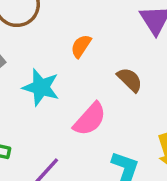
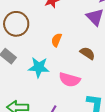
pink semicircle: (90, 119) -> (70, 80), turned 75

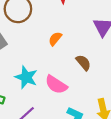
cyan star: (39, 67) -> (26, 77), moved

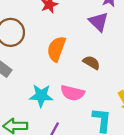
orange semicircle: (55, 39) -> (56, 49), size x1.6

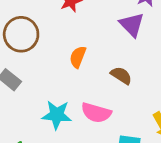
orange semicircle: (56, 49) -> (78, 57), size x0.7

